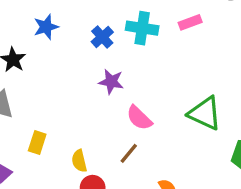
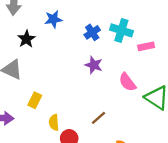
pink rectangle: (190, 22) -> (146, 46), moved
pink semicircle: (139, 118) -> (127, 82), moved
yellow semicircle: (79, 161) -> (54, 122), moved

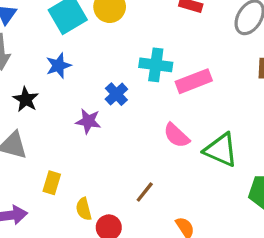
blue cross: (92, 32) -> (116, 94), moved
pink rectangle: (146, 46) -> (194, 81), size x1.5
purple star: (94, 65) -> (88, 121), moved

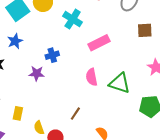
cyan cross: (156, 65) -> (73, 19), moved, turned 30
blue cross: (116, 94) -> (52, 55), turned 32
pink semicircle: (176, 135) -> (92, 77), turned 42

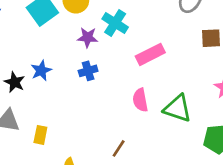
blue star: (15, 41) -> (41, 71), moved
purple star: (37, 73) -> (88, 37), moved
yellow rectangle: (18, 113) -> (40, 135), moved

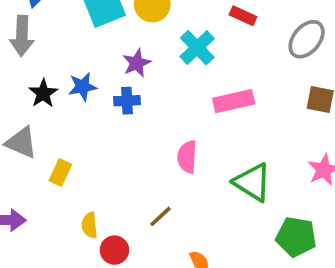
purple star: (88, 37) -> (137, 63), moved, turned 30
blue cross: (88, 71) -> (127, 101), moved
pink semicircle: (140, 100) -> (187, 157), moved

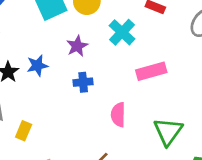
blue cross: (127, 101) -> (83, 82), moved
green triangle: (252, 182) -> (168, 132), turned 36

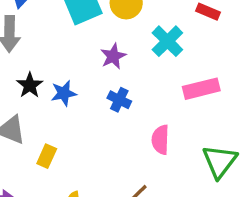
blue star: (37, 66) -> (64, 93), moved
blue cross: (83, 82) -> (119, 100), turned 30

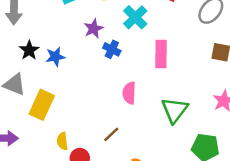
pink rectangle: (201, 89) -> (161, 54), turned -76
blue cross: (119, 100) -> (112, 49), moved
yellow rectangle: (47, 156) -> (42, 105), size x1.6

